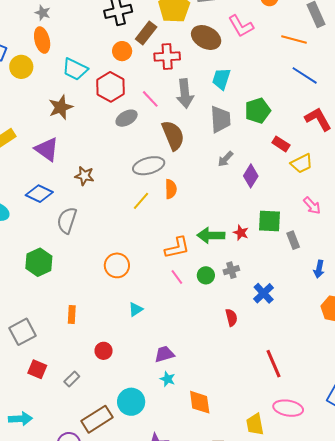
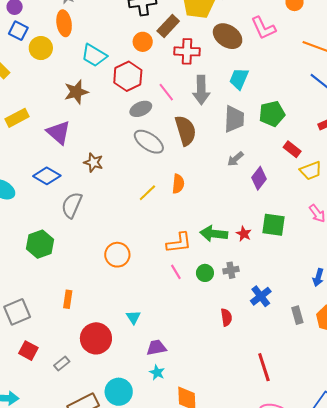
gray ellipse: (149, 166) -> (149, 142), moved, turned 44
gray rectangle: (293, 240) -> (297, 315), moved
cyan triangle: (136, 309) -> (133, 317), moved, turned -35
red circle: (104, 351) -> (96, 338), size x1.8

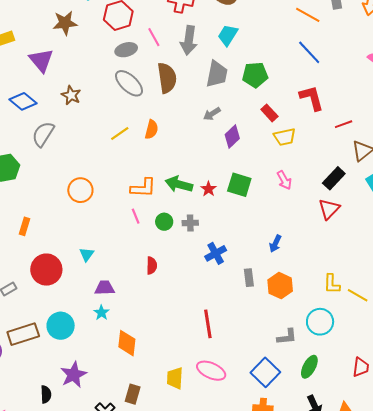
red semicircle: (226, 317) -> (152, 265), moved

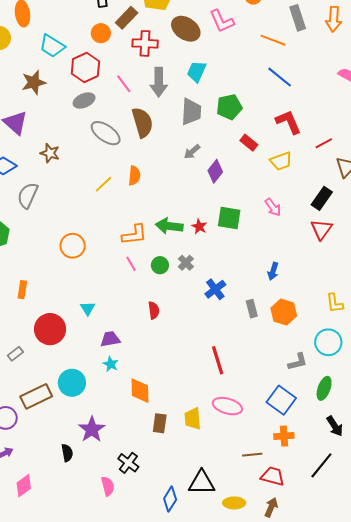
gray ellipse: (126, 50) -> (84, 101), moved
yellow trapezoid: (285, 137) -> (281, 161), moved
gray cross: (190, 223) -> (186, 263), turned -35
brown rectangle: (133, 394) -> (160, 423), moved

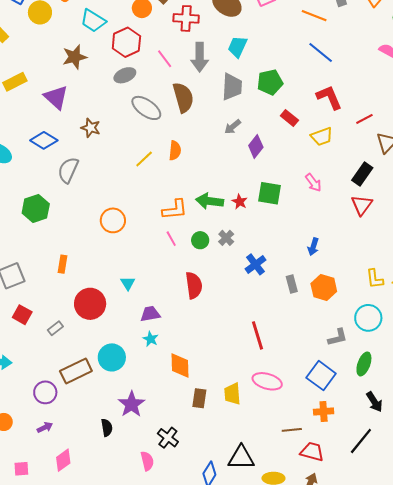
red semicircle: (154, 310) -> (194, 285), size x1.5

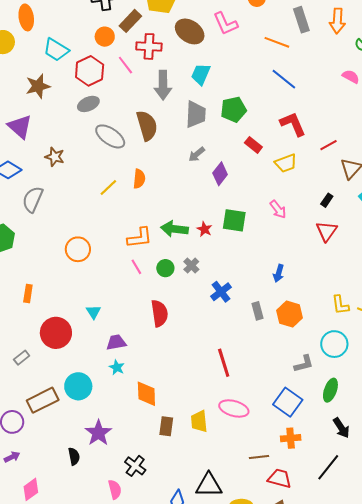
pink line: (165, 59) -> (125, 65), moved
black rectangle: (362, 174) -> (327, 200), size x0.6

